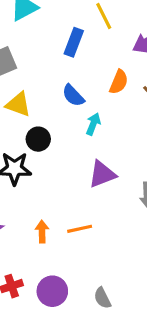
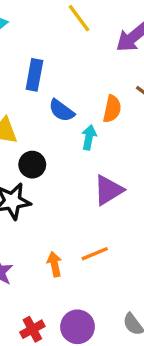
blue rectangle: (74, 42) -> (34, 75), moved
orange semicircle: (119, 82) -> (112, 109), moved

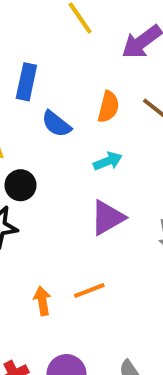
orange semicircle: (112, 109) -> (108, 107), moved
cyan arrow: (89, 137) -> (108, 161), moved, turned 55

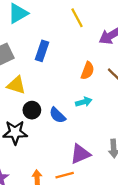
blue semicircle: (56, 124) -> (57, 115), moved
purple triangle: (107, 218) -> (80, 154), moved

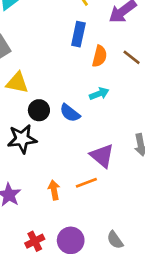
blue rectangle: (42, 51) -> (78, 34), moved
purple triangle: (80, 154) -> (102, 156), turned -50

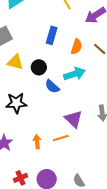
blue rectangle: (78, 34) -> (52, 35), moved
cyan arrow: (99, 94) -> (74, 74), size x1.5
black circle: (39, 110) -> (39, 67), moved

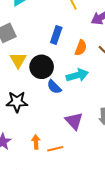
yellow triangle: (15, 62) -> (18, 60), turned 42
black circle: (39, 67) -> (42, 67), size x1.5
orange line: (61, 138) -> (55, 149), moved

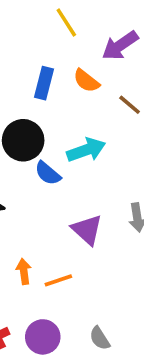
orange semicircle: (81, 48) -> (86, 81), moved, turned 112

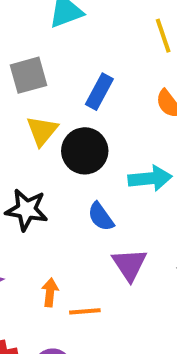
blue rectangle: (44, 83) -> (99, 92), moved
blue semicircle: (48, 173) -> (101, 217), moved

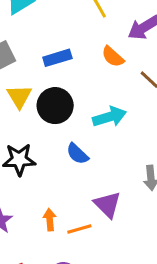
blue rectangle: (99, 92) -> (57, 58), turned 56
purple triangle: (129, 264) -> (107, 205), moved

